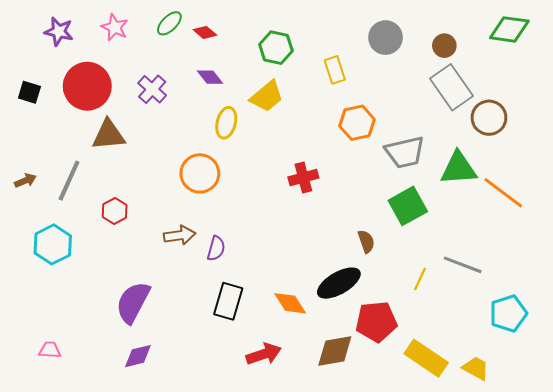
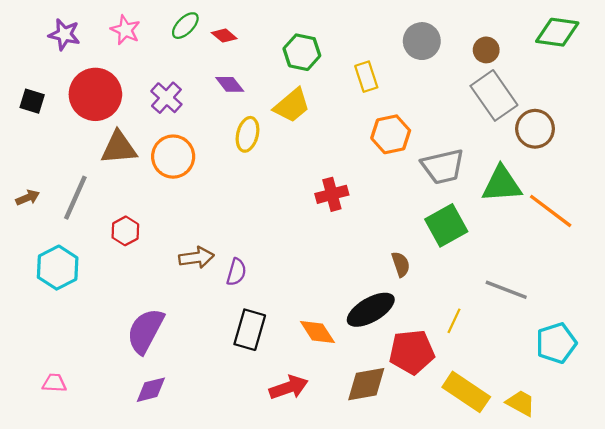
orange circle: (200, 173) -> (173, 157), moved
yellow line: (420, 279) -> (454, 321), moved

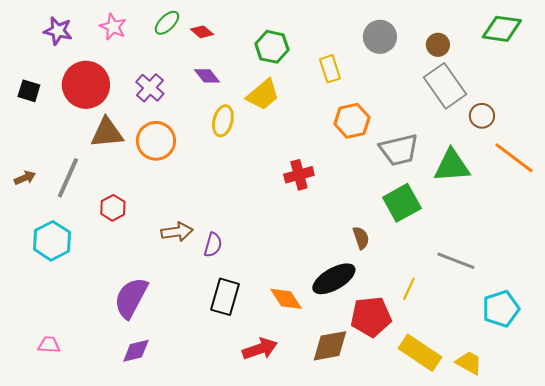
brown circle: (535, 129) -> (482, 116), size x0.7
orange line: (551, 211) -> (514, 158), moved

